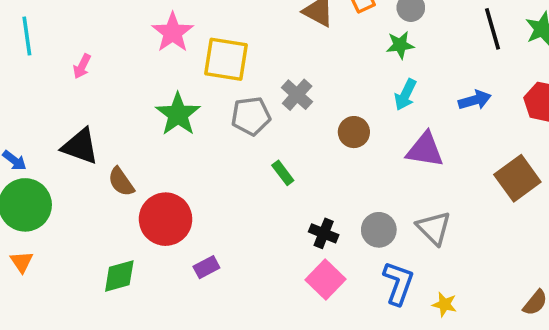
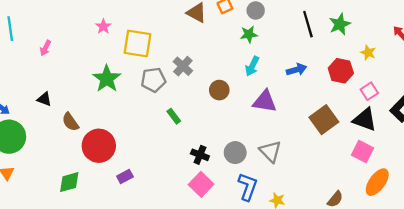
pink star: (173, 33) -> (103, 26), size x0.6
black triangle: (80, 146) -> (44, 99), size x0.6

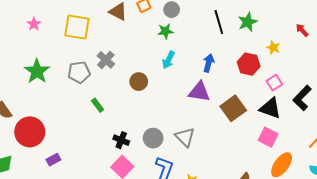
yellow square: (137, 43) -> (77, 27), moved
blue arrow: (297, 70) -> (209, 63), turned -60
purple triangle: (265, 101) -> (199, 92), moved

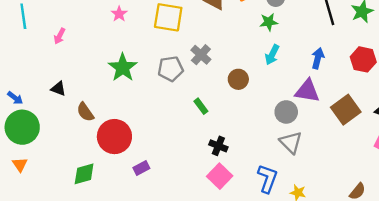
green rectangle: (98, 105) -> (201, 106), moved
gray circle: (153, 138) -> (286, 112), moved

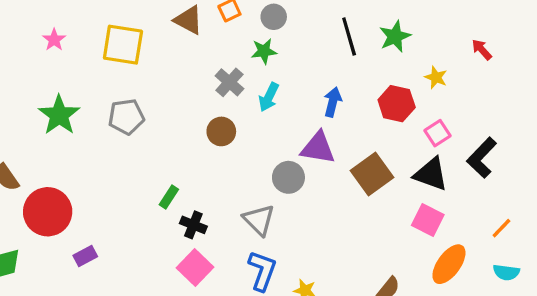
gray cross: (201, 55) -> (229, 82), moved
green rectangle: (201, 106) -> (169, 197), moved, turned 70
gray triangle: (291, 142) -> (259, 220), moved

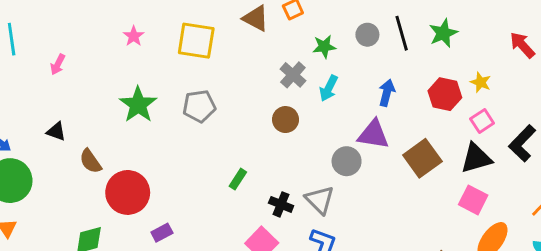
gray circle: (274, 17) -> (367, 35), moved
red arrow: (482, 50) -> (522, 45), size x1.4
yellow star: (436, 77) -> (481, 82), moved
black triangle: (431, 174) -> (476, 158), turned -36
black cross: (193, 225) -> (281, 204), moved

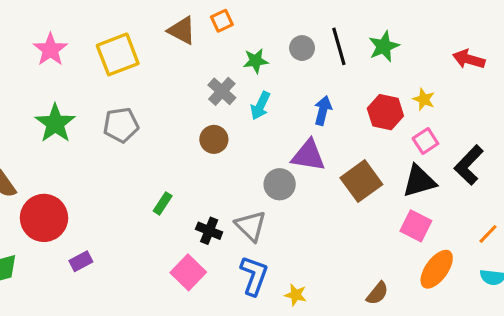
pink star: (134, 36) -> (50, 50), size x1.5
yellow square: (196, 41) -> (118, 54), turned -30
red arrow: (522, 45) -> (469, 59), turned -32

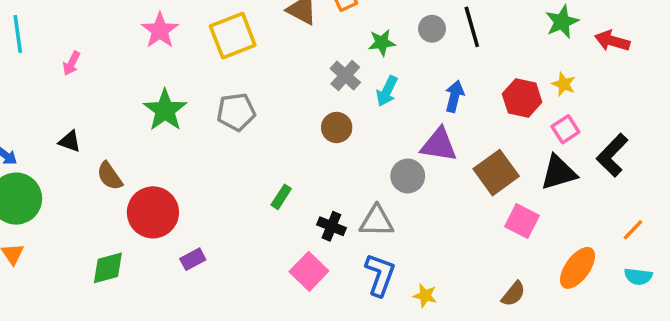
green star: (384, 46) -> (562, 22), moved
gray triangle: (251, 226) -> (377, 221), turned -44
pink square: (416, 226) -> (522, 221), moved

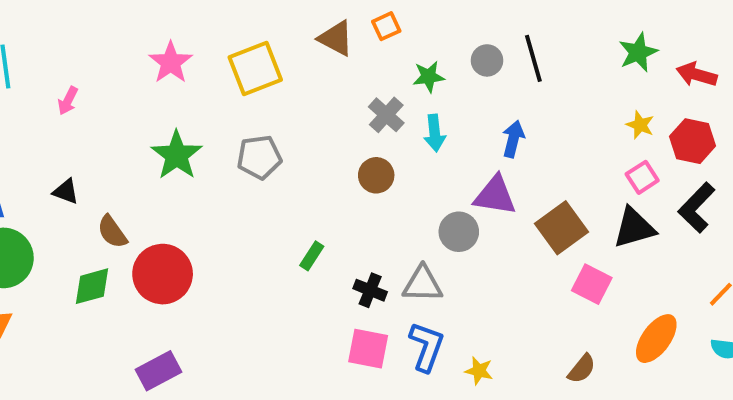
cyan arrow: (387, 91) -> (435, 133), turned -32
red hexagon: (522, 98) -> (693, 141), moved
purple rectangle: (193, 259) -> (159, 371), moved, size x1.5
green diamond: (108, 268) -> (92, 286), moved
pink square: (309, 271) -> (368, 349), moved, turned -33

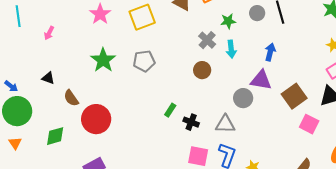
green diamond: (92, 286) -> (55, 136), moved
black cross: (370, 290) -> (191, 122), moved

